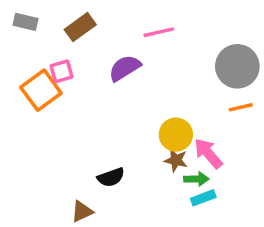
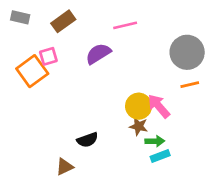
pink arrow: (208, 153) -> (159, 106), moved

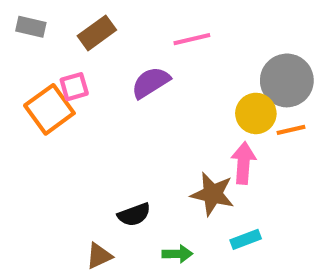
yellow circle: (139, 106) -> (256, 113), moved
pink arrow: (159, 106) -> (243, 163), turned 45
brown star: (139, 126) -> (213, 194), size x1.5
green arrow: (155, 141) -> (177, 254), moved

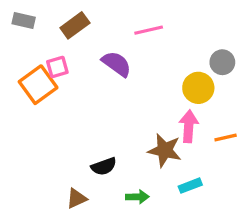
gray circle: (287, 80) -> (222, 62), size x0.6
purple semicircle: (151, 83) -> (117, 64), turned 68
orange line: (291, 130) -> (226, 138), moved

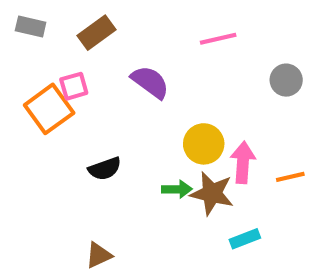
pink line: (149, 30) -> (218, 39), moved
yellow circle: (198, 88) -> (204, 144), moved
black semicircle: (104, 166) -> (105, 169), moved
green arrow: (137, 197) -> (177, 189), moved

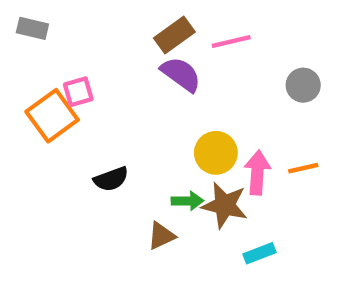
brown rectangle: (97, 33) -> (174, 35), moved
purple semicircle: (150, 82) -> (181, 74), moved
orange line: (290, 177) -> (303, 168), moved
brown triangle: (99, 255) -> (161, 236), moved

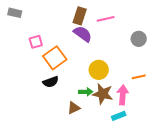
brown rectangle: (174, 35) -> (80, 16), turned -36
orange square: (52, 116) -> (55, 58), moved
pink arrow: (257, 172) -> (123, 95), moved

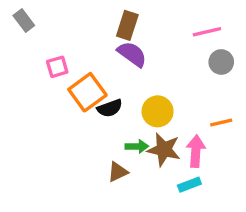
gray rectangle: (15, 13) -> (24, 21), turned 40
pink line: (106, 19) -> (207, 32), moved
black semicircle: (51, 82) -> (110, 108), moved

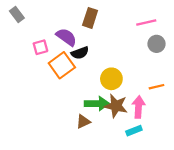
purple semicircle: (132, 54) -> (66, 37), moved
black semicircle: (110, 108) -> (80, 53), moved
green arrow: (137, 146) -> (97, 104), size x1.5

